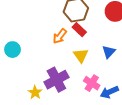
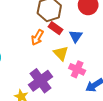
blue triangle: (109, 52) -> (76, 36), moved
pink cross: (92, 83) -> (77, 69), moved

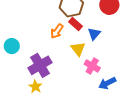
purple cross: (40, 81) -> (40, 65), moved

